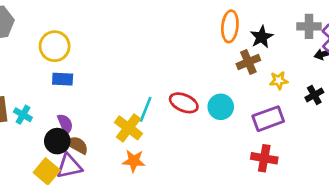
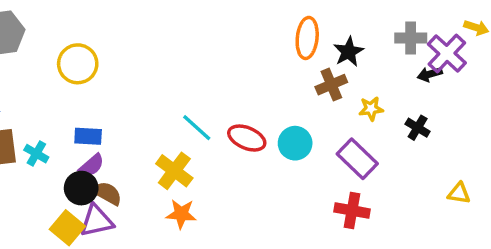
blue rectangle: (63, 79) -> (88, 136), moved
black cross: (314, 95) -> (418, 128), turned -30
cyan line: (146, 109) -> (197, 128), moved, turned -70
purple rectangle: (268, 119) -> (357, 159), turned 64
purple semicircle: (65, 124) -> (92, 166), turned 72

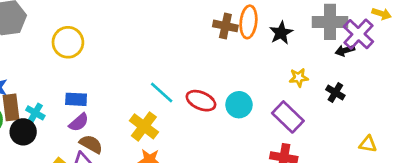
gray cross: (411, 38) -> (330, 22), size x1.4
brown cross: (331, 85) -> (225, 26), moved, turned 35
black circle: (81, 188) -> (23, 132), moved

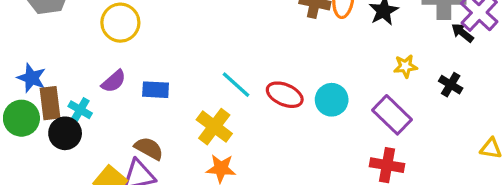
black arrow: (345, 50) -> (462, 33), turned 54
blue rectangle: (76, 99) -> (156, 90), moved
purple semicircle: (79, 122) -> (114, 81), moved

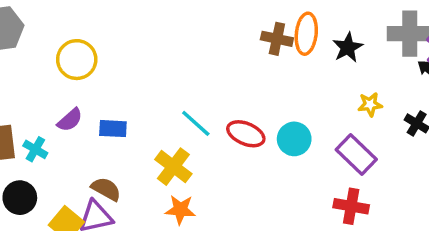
black circle: (65, 133) -> (20, 198), moved

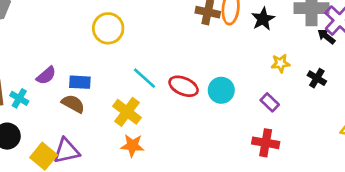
yellow circle: (77, 60) -> (108, 28), moved
purple rectangle: (356, 154) -> (270, 102), size x0.6
brown semicircle: (106, 189) -> (73, 104), moved

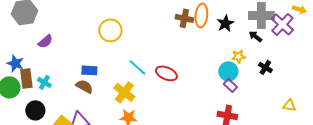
black arrow: (326, 36) -> (255, 36), moved
purple semicircle: (46, 75) -> (45, 41), moved
cyan circle: (221, 90) -> (228, 71), moved

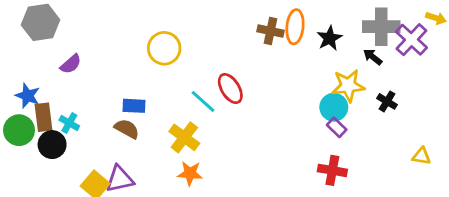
yellow star: (238, 56) -> (348, 86), size x1.6
red ellipse: (166, 73) -> (230, 89), moved, turned 35
black circle: (35, 110) -> (52, 145), moved

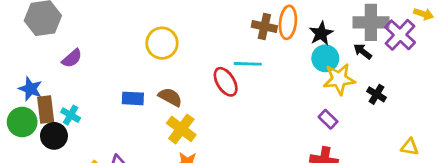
cyan line: (203, 101) -> (248, 64), moved, turned -40
cyan circle: (334, 107) -> (325, 58), moved
brown semicircle: (127, 129) -> (170, 97), moved

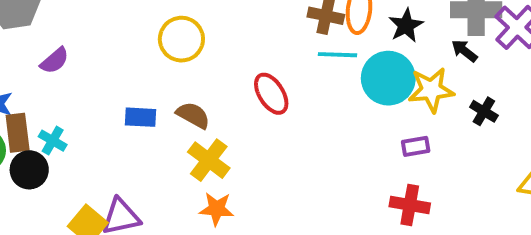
cyan circle: (325, 58) -> (388, 78), moved, size x1.4
cyan line: (248, 64) -> (338, 55), moved
purple rectangle: (328, 119) -> (416, 146), turned -54

